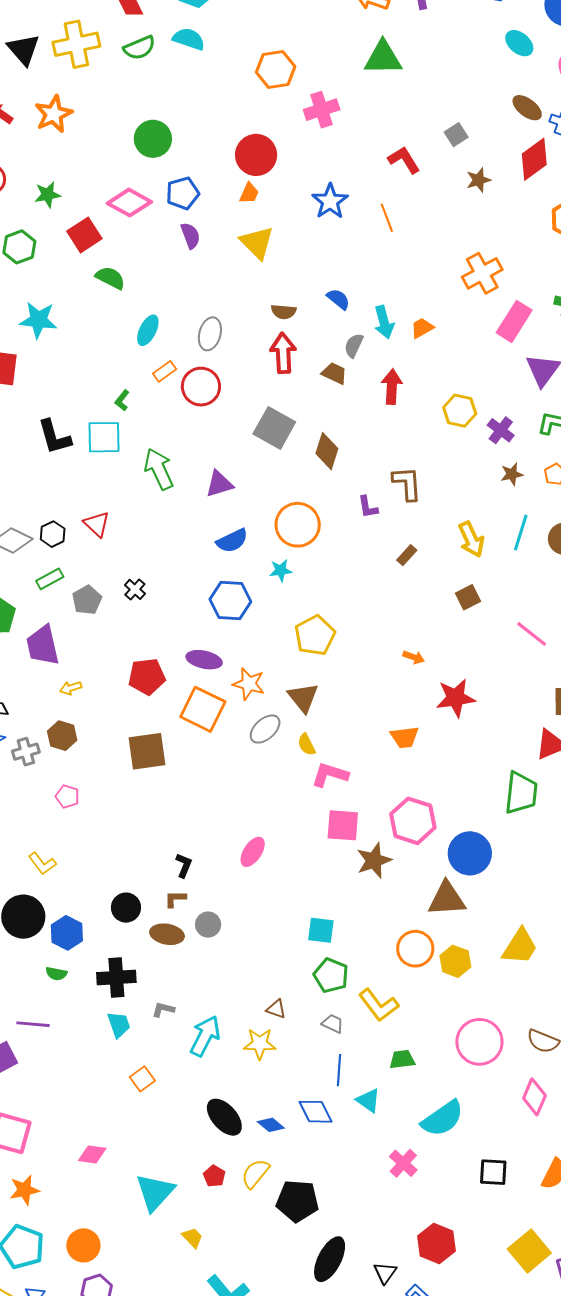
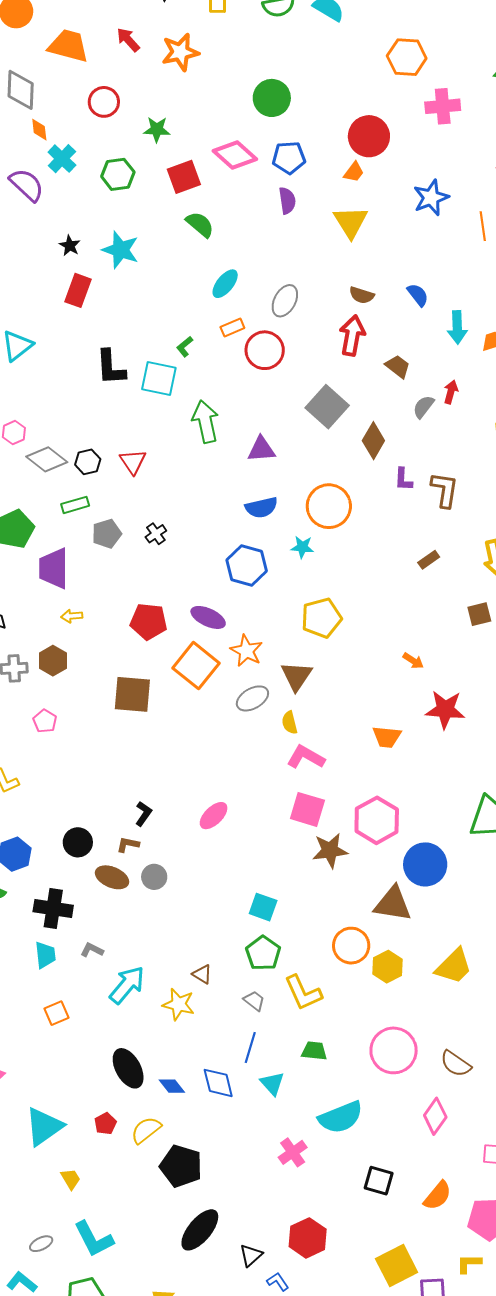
gray semicircle: (354, 345) -> (423, 407), moved
red arrow: (392, 387) -> (451, 392), size x0.7
purple L-shape: (368, 507) -> (403, 479), moved

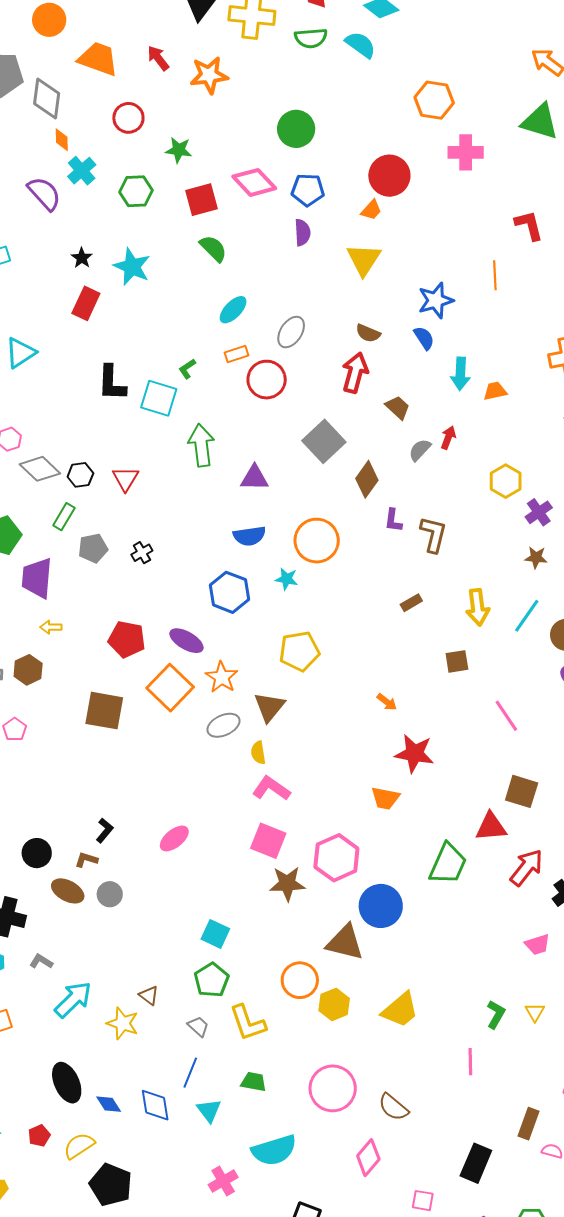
blue star: (431, 198) -> (436, 300), moved
green rectangle: (75, 505) -> (64, 517), turned -48
orange trapezoid: (387, 737) -> (385, 798), moved

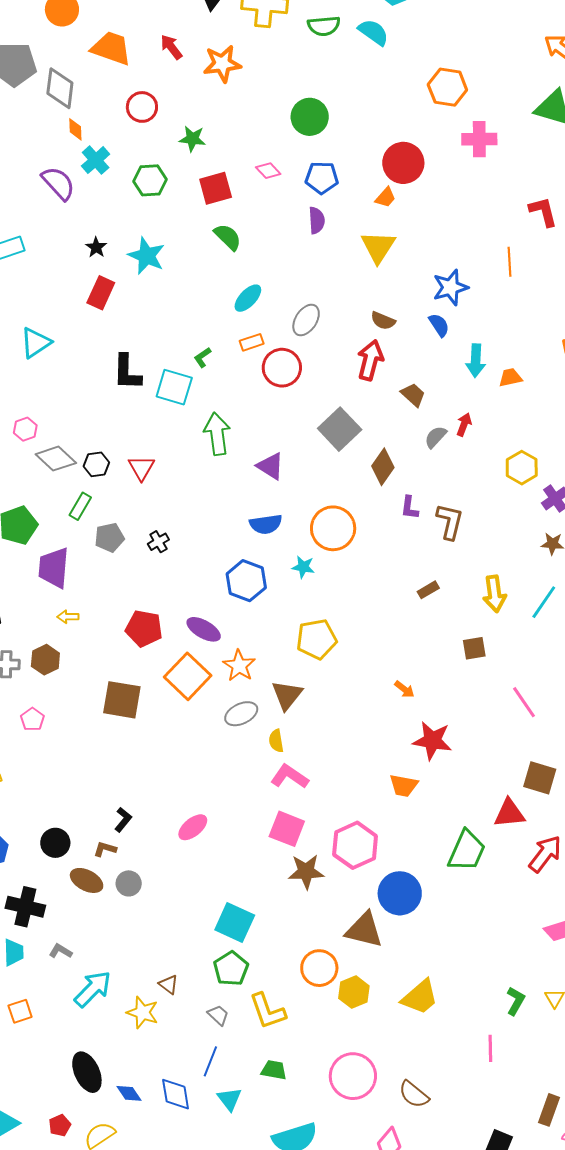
pink diamond: (254, 182) -> (268, 171), size x0.6
purple triangle: (254, 478) -> (270, 466), turned 32
cyan square: (215, 934) -> (235, 922), size x1.4

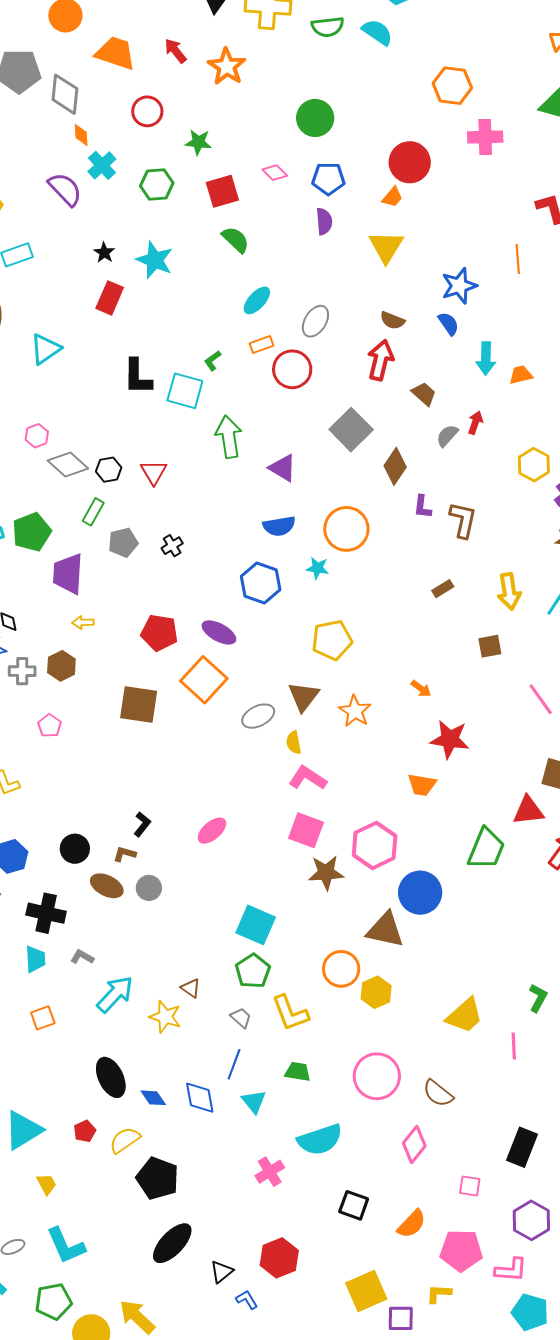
orange star: (222, 64) -> (227, 67), turned -30
orange star: (239, 666) -> (355, 711), moved
yellow trapezoid: (420, 997) -> (465, 1015), moved

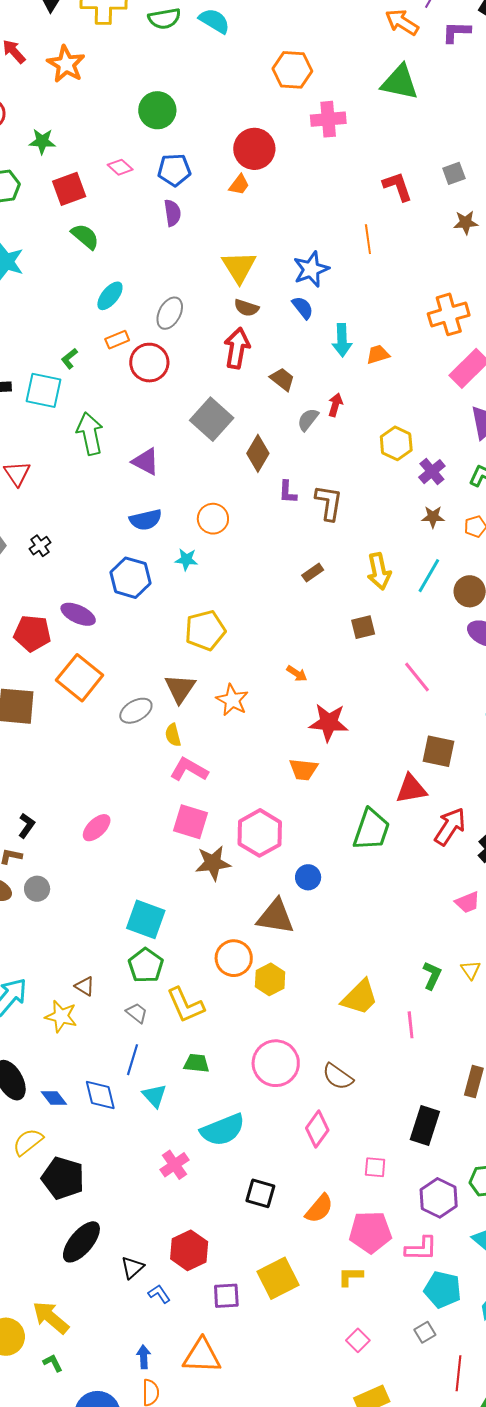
yellow triangle: (386, 247) -> (239, 267), moved
orange circle: (346, 529) -> (213, 519), size x0.7
purple ellipse: (219, 632) -> (78, 614), moved
blue circle: (420, 893) -> (308, 877), size x0.6
purple square: (401, 1318) -> (226, 1296), moved

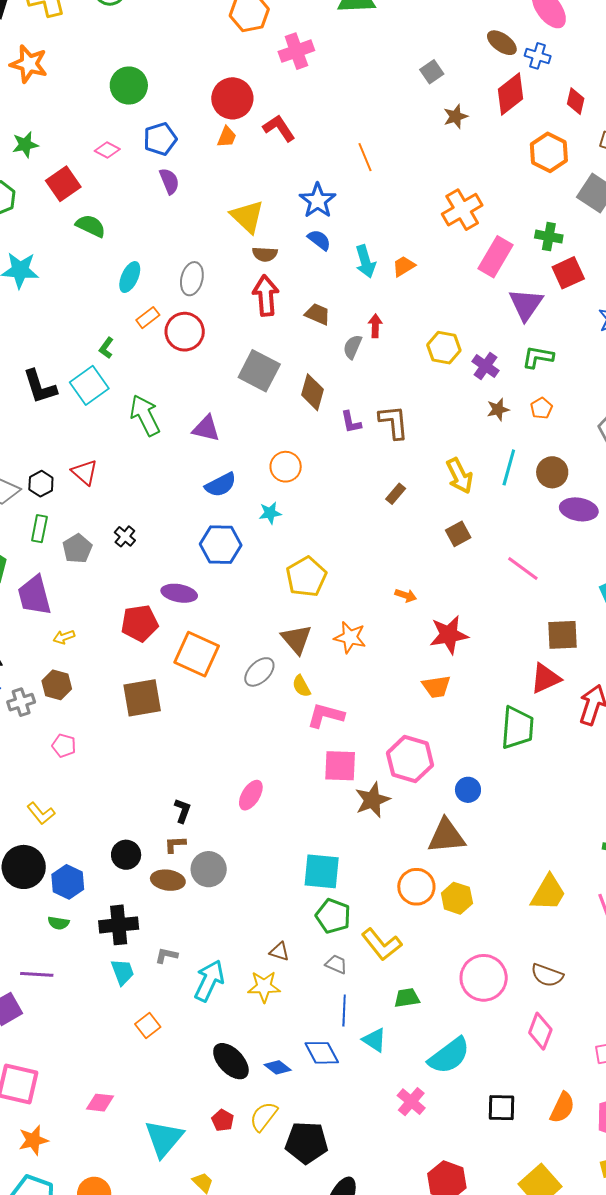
red L-shape: (398, 186) -> (279, 128), moved
cyan square: (43, 390) -> (89, 385), turned -33
gray circle: (37, 889) -> (209, 869), size x1.4

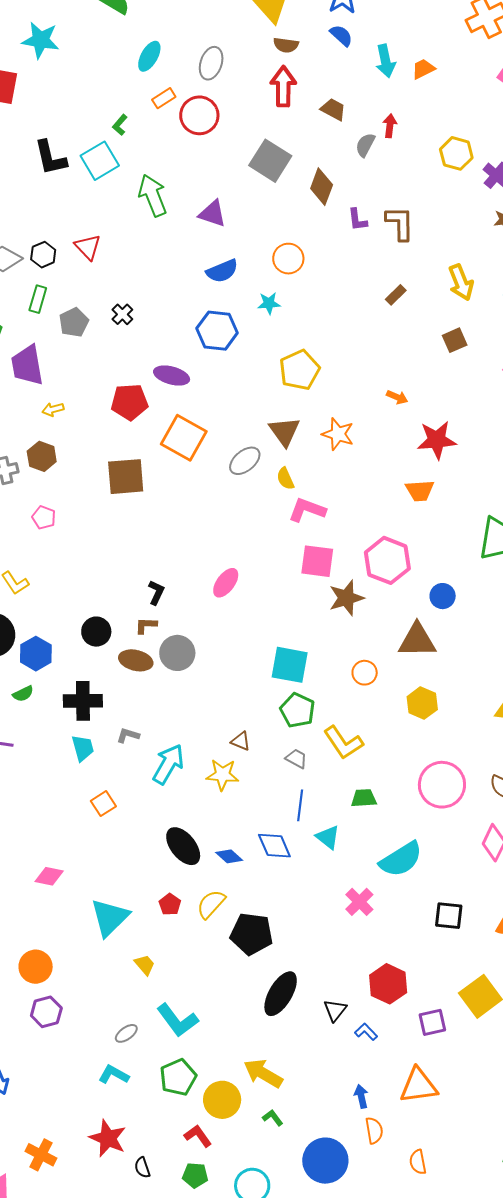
orange circle: (416, 887) -> (365, 673), moved, size x0.7
green semicircle: (58, 923) -> (23, 694), turned -40

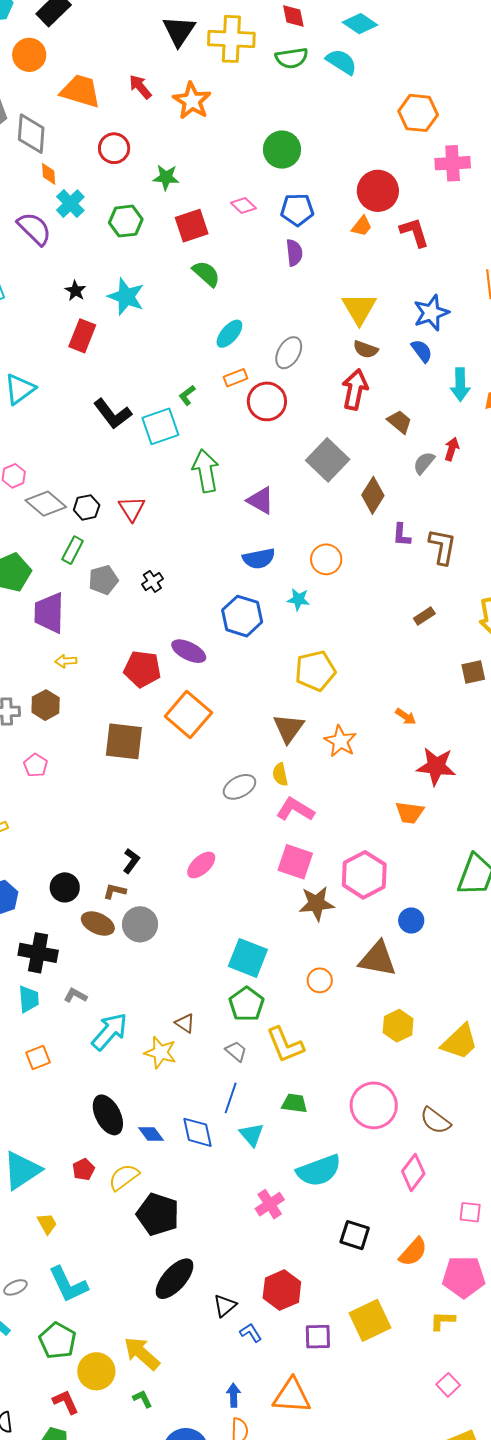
black L-shape: (50, 158) -> (113, 414), turned -36
gray ellipse: (245, 461) -> (239, 787), moved
yellow hexagon: (422, 703) -> (398, 1026), moved
green pentagon: (178, 1077) -> (58, 1341), turned -30

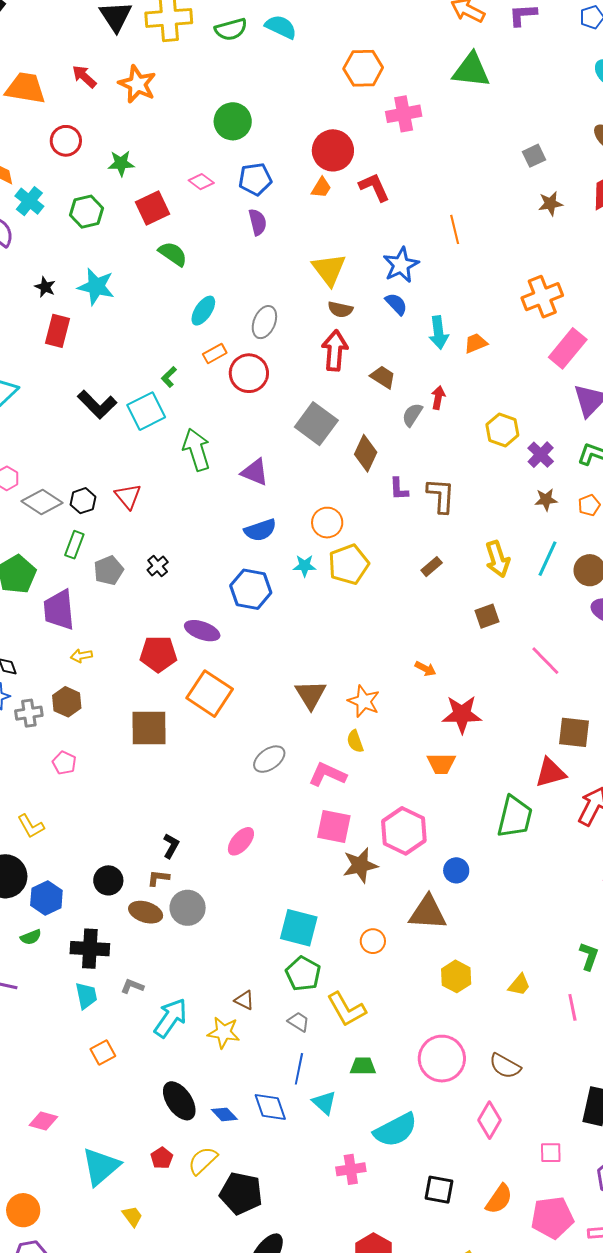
yellow pentagon: (315, 671) -> (349, 564), moved
yellow semicircle: (280, 774) -> (355, 741), moved
yellow trapezoid: (460, 1042) -> (519, 985), size x0.6
pink cross: (270, 1204) -> (351, 1169), turned 32

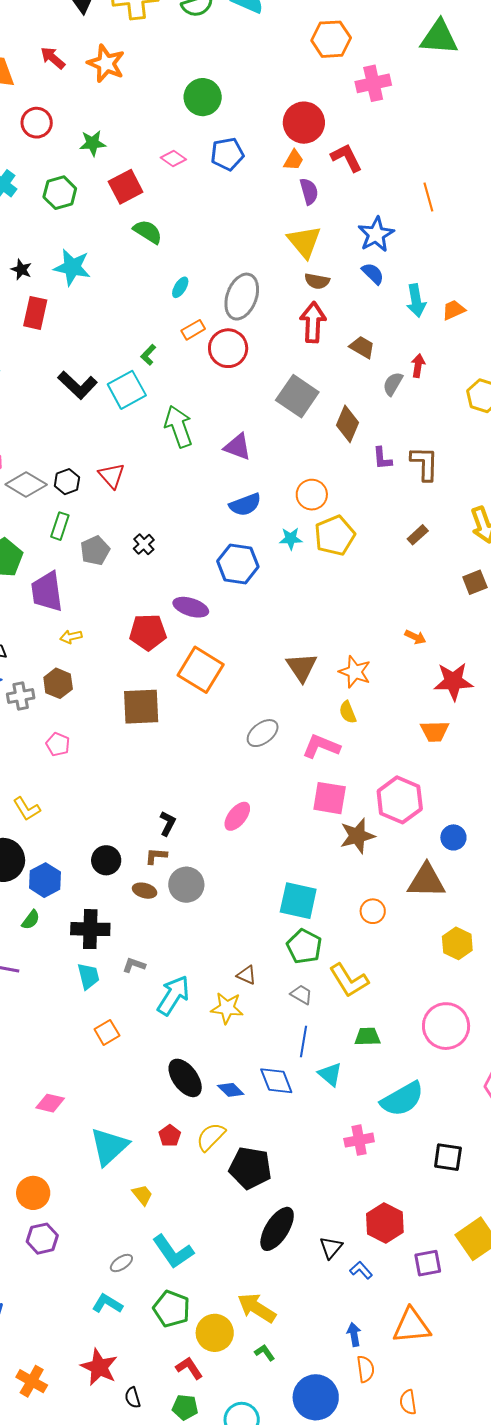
purple semicircle: (258, 222) -> (309, 191), moved
cyan ellipse: (203, 311) -> (180, 287), size x0.7
gray ellipse: (264, 322) -> (242, 297), size x1.4
brown ellipse: (146, 912) -> (145, 891), size x0.7
green semicircle: (31, 937) -> (31, 920), turned -30

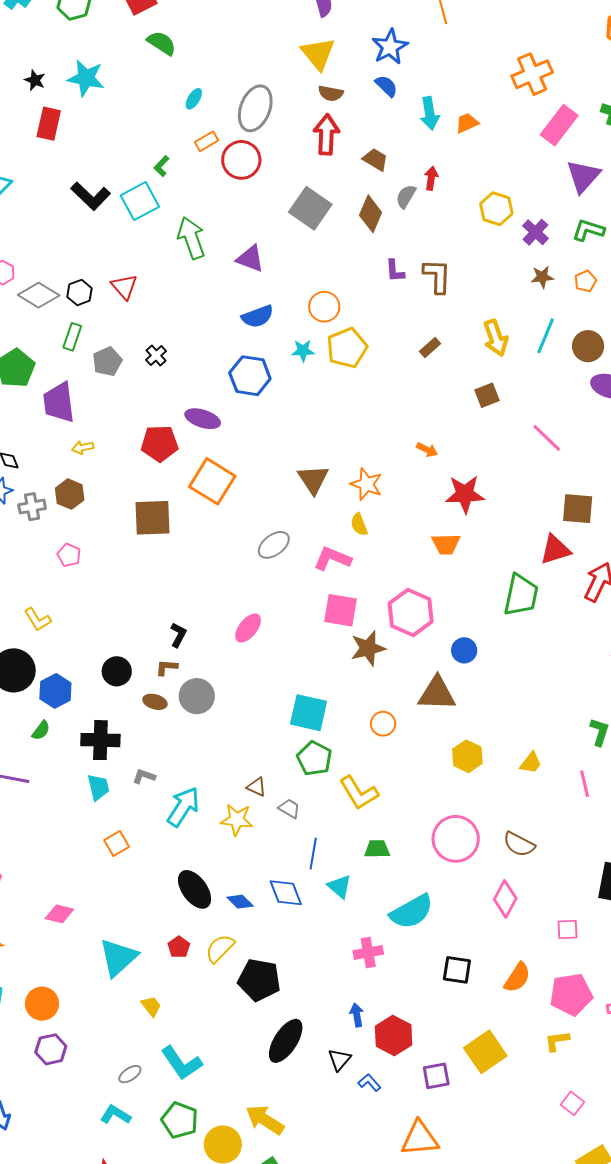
brown diamond: (348, 424) -> (371, 214), moved
gray trapezoid: (301, 995) -> (289, 809), moved
blue arrow: (354, 1335) -> (357, 1015), moved

